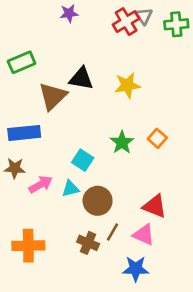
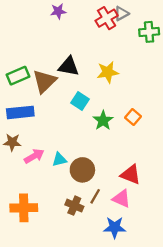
gray triangle: (144, 16) -> (121, 14), turned 35
green cross: (176, 24) -> (149, 32), moved
green rectangle: (22, 62) -> (18, 76), moved
cyan square: (83, 160) -> (80, 101), moved

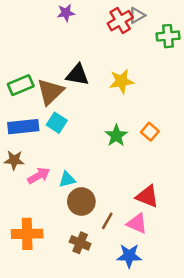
cyan square: (80, 101) -> (57, 123), moved
brown circle: (82, 170) -> (81, 201), moved
brown cross: (74, 206) -> (80, 243), moved

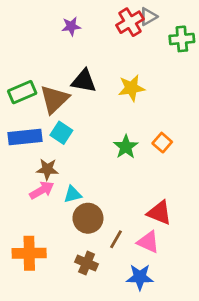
purple star: (66, 13) -> (71, 26), moved
brown star: (14, 160) -> (47, 169), moved

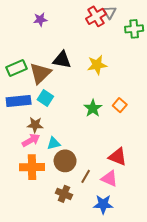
gray triangle: (148, 17) -> (109, 12), turned -32
purple star: (71, 26) -> (40, 20), moved
orange cross: (29, 253) -> (32, 167), moved

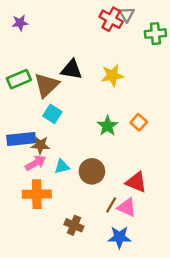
red cross: (96, 16) -> (111, 19), turned -30
purple star: (40, 20) -> (20, 23), moved
blue rectangle: (19, 101) -> (21, 139), moved
brown circle: (65, 161) -> (92, 171), moved
brown line: (86, 176) -> (111, 205), moved

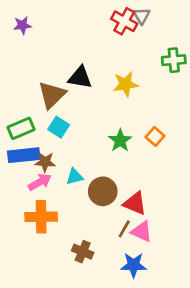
green cross: (155, 34) -> (174, 60), moved
green rectangle: (19, 79) -> (21, 128), moved
cyan triangle: (62, 167) -> (75, 177), moved
red triangle: (136, 182) -> (135, 203), moved

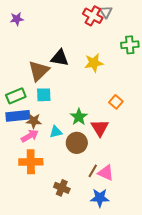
cyan square: (59, 127) -> (44, 95), turned -35
green star: (120, 140) -> (79, 117), moved
red triangle: (135, 203) -> (100, 128), moved, turned 36

